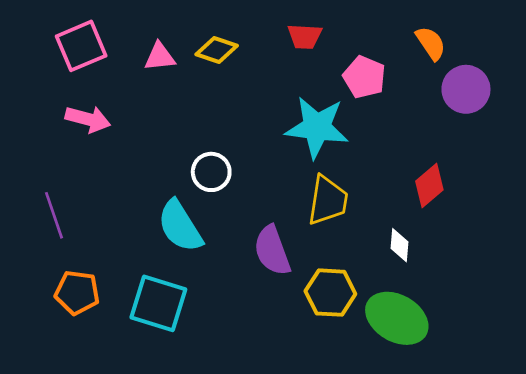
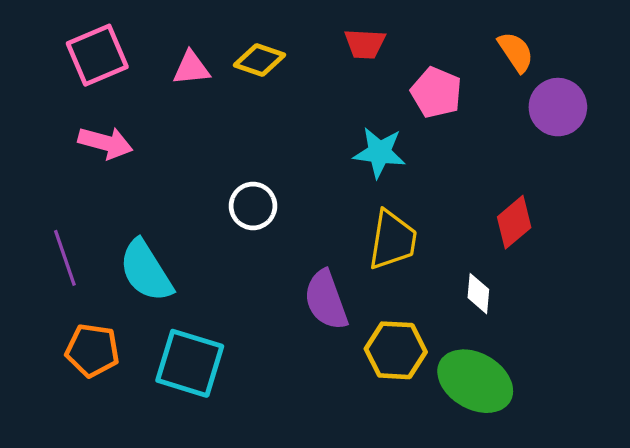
cyan star: (317, 127) -> (380, 152), size x0.7
cyan semicircle: (180, 226) -> (146, 271), moved

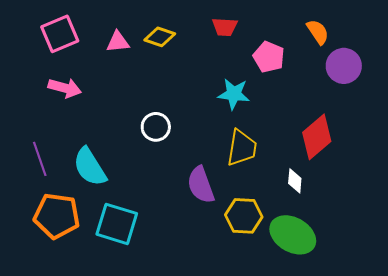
red diamond: (514, 222) -> (317, 137), size x1.4
orange pentagon: (92, 350) -> (57, 216), size x1.4

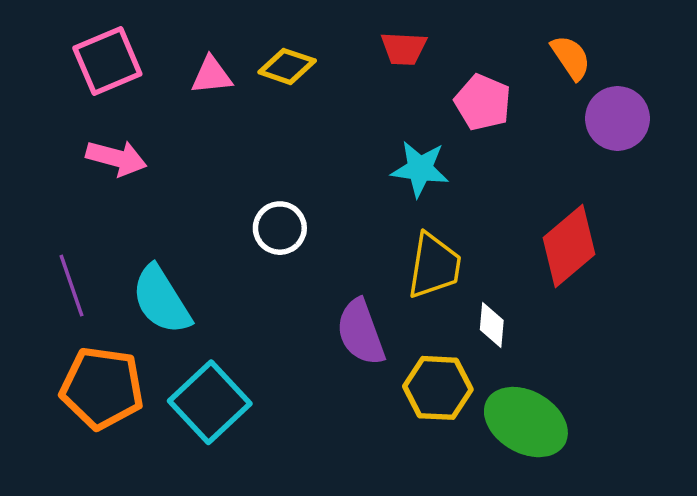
white diamond: (295, 181) -> (492, 325), moved
cyan square: (117, 224) -> (210, 402), turned 30

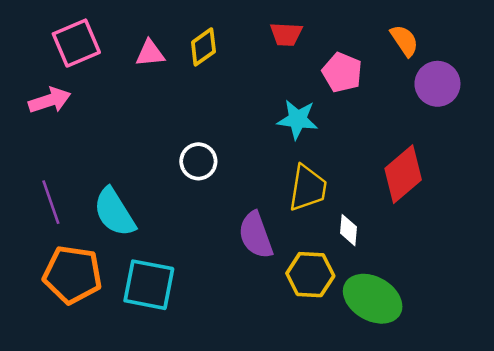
yellow diamond: (287, 66) -> (203, 47), turned -54
pink arrow: (116, 158) -> (50, 100), moved, turned -33
cyan square: (210, 402) -> (149, 285), turned -36

